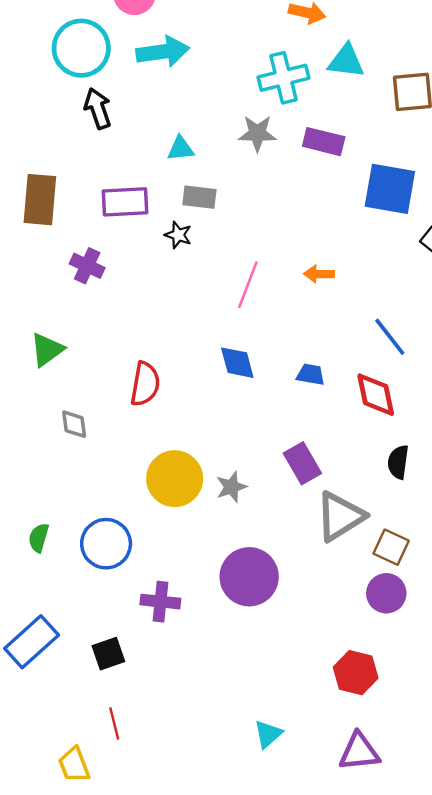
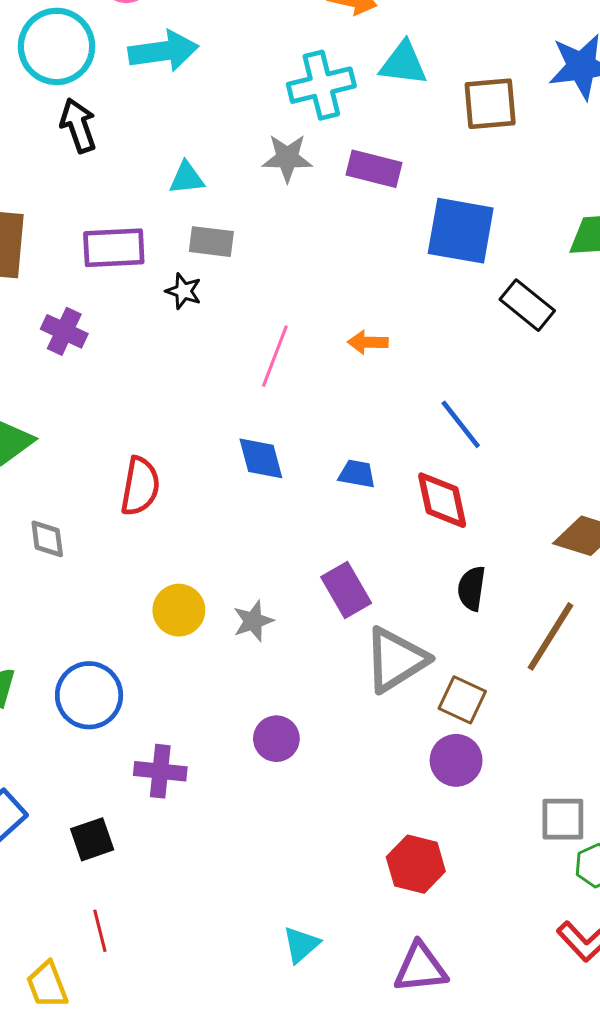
yellow circle: (175, 479) -> (179, 610), size x0.7
purple circle: (249, 577) -> (276, 739), size x0.6

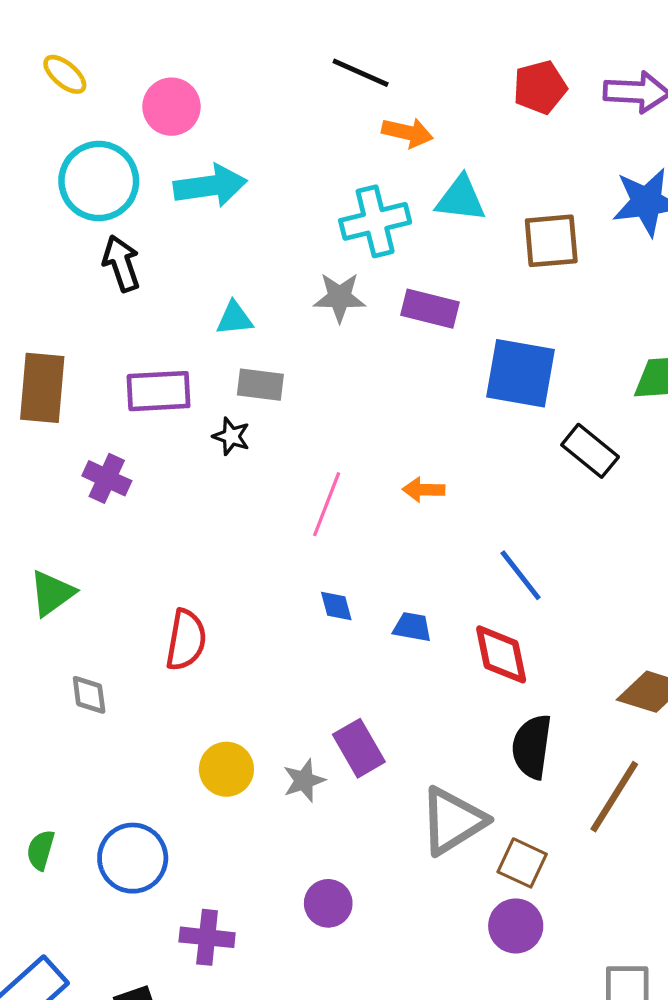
blue diamond: (261, 458) -> (336, 606), moved, size x0.7
black semicircle: (472, 588) -> (532, 747), size x1.4
purple rectangle: (346, 590) -> (359, 748), moved

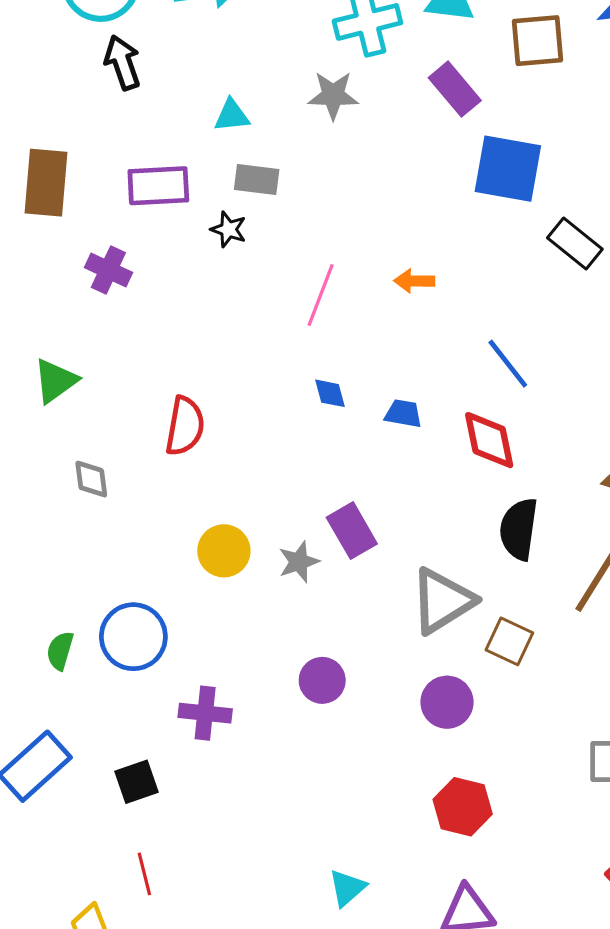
purple rectangle: (430, 309) -> (455, 89), moved, turned 36
green semicircle: (41, 850) -> (60, 651), moved
purple circle: (516, 926) -> (447, 702), moved

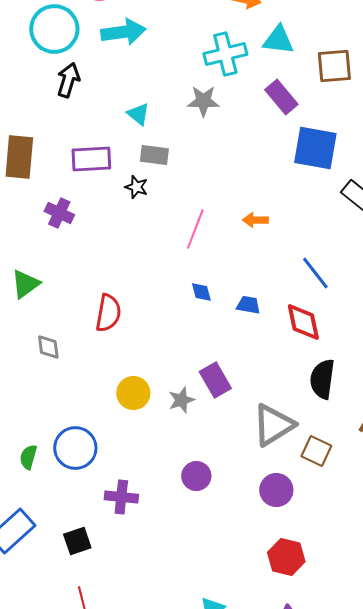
black arrow: (122, 62) -> (68, 80), turned 36
cyan triangle: (232, 116) -> (138, 114), turned 45

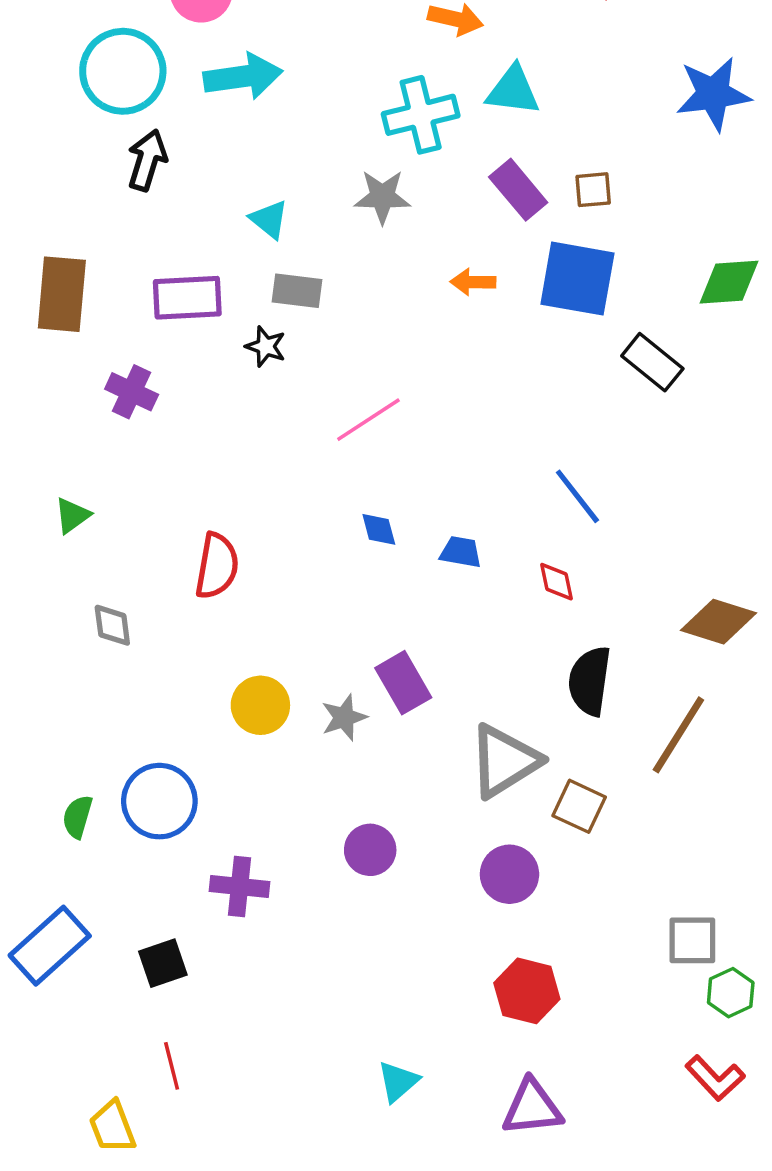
brown square: (334, 66) -> (593, 190), moved, size x0.6
orange arrow: (255, 220) -> (473, 282), moved
pink line: (195, 229) -> (368, 420), turned 36
green triangle: (25, 284) -> (72, 515), size x0.7
red diamond: (303, 322) -> (557, 582), size x0.6

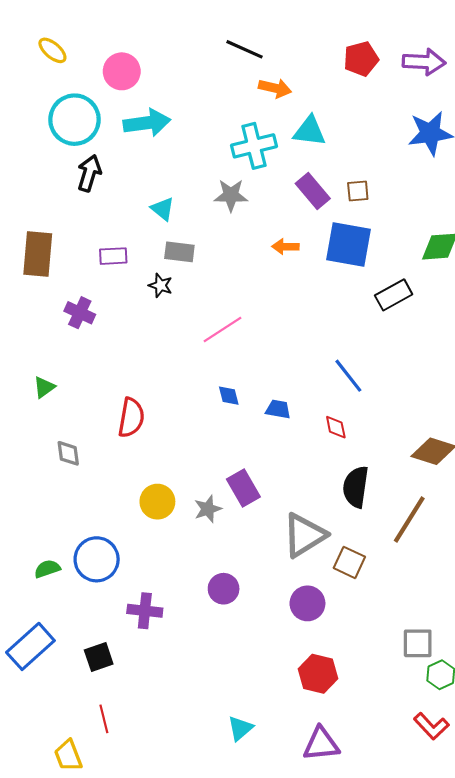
purple rectangle: (187, 298) -> (113, 256), size x0.7
black rectangle: (652, 362) -> (394, 295), turned -68
green semicircle: (78, 817) -> (47, 569), turned 55

